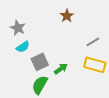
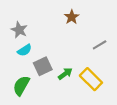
yellow rectangle: (95, 65) -> (91, 79), moved, turned 30
green semicircle: (40, 85) -> (21, 86), moved

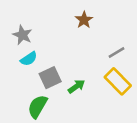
yellow rectangle: (91, 79) -> (118, 81), moved
green semicircle: (21, 86) -> (38, 106), moved

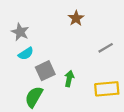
yellow rectangle: (118, 81) -> (107, 89), moved, turned -50
green arrow: (76, 86) -> (69, 79), turned -42

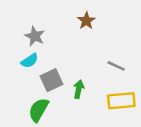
gray star: (20, 32) -> (35, 36), moved
gray line: (106, 48) -> (116, 66), moved, turned 56

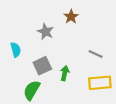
gray star: (35, 36) -> (46, 32), moved
cyan semicircle: (30, 61) -> (16, 50), moved, turned -72

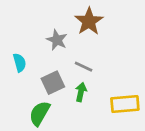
brown star: (71, 17) -> (89, 21), size x1.5
gray line: (96, 54) -> (84, 67), moved

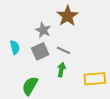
gray square: (53, 83) -> (40, 51), moved

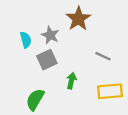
cyan semicircle: (15, 47) -> (26, 40), moved
gray line: (63, 50) -> (103, 56), moved

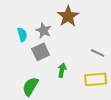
gray line: (103, 56) -> (98, 53), moved

